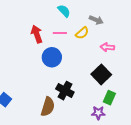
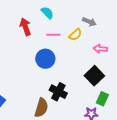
cyan semicircle: (64, 11) -> (47, 13), moved
red arrow: (37, 34) -> (25, 27), moved

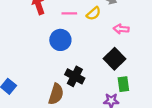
green rectangle: (102, 99) -> (123, 84), turned -32

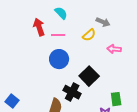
pink line: (69, 13) -> (58, 35), moved
black square: (115, 59) -> (89, 76), moved

